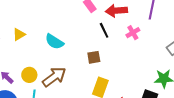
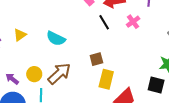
brown square: (94, 57) -> (96, 59), moved

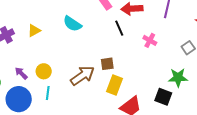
pink cross: (133, 22) -> (150, 40), moved, turned -32
cyan semicircle: (56, 38) -> (72, 24), moved
brown arrow: (59, 74) -> (82, 76), moved

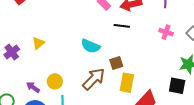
cyan semicircle: (72, 24) -> (90, 46), moved
black line: (119, 28) -> (122, 26), turned -49
pink cross: (150, 40) -> (166, 32), moved

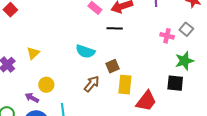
pink cross: (166, 32) -> (167, 36), moved
brown arrow: (94, 79) -> (92, 84), size x0.7
yellow circle: (55, 81) -> (46, 85), moved

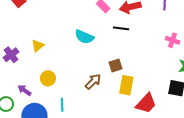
cyan semicircle: (85, 51) -> (84, 37), moved
purple arrow: (32, 98) -> (24, 90), moved

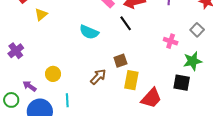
black line: (121, 28) -> (126, 23), turned 49
pink cross: (173, 40) -> (171, 41), moved
yellow triangle: (38, 46) -> (41, 14), moved

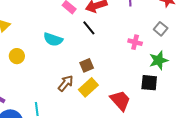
yellow circle: (53, 74) -> (17, 56), moved
yellow rectangle: (131, 80) -> (88, 87), moved, turned 42
red trapezoid: (151, 98) -> (120, 100), turned -80

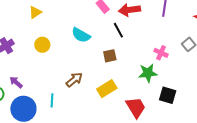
green star: (159, 60) -> (148, 73), moved
brown square: (87, 65) -> (110, 56), moved
brown arrow: (66, 83) -> (74, 80), moved

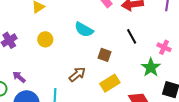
black line: (118, 30) -> (132, 36), moved
brown square: (110, 56) -> (104, 55), moved, turned 32
green star: (148, 73) -> (151, 67), turned -30

